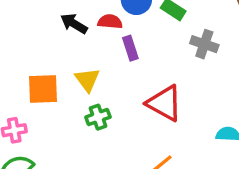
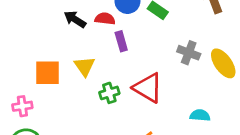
gray cross: (204, 44) -> (189, 53), moved
green cross: (98, 117) -> (109, 93), moved

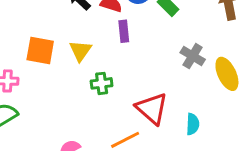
red triangle: (148, 88) -> (152, 108), moved
cyan semicircle: (200, 115) -> (193, 124), turned 78

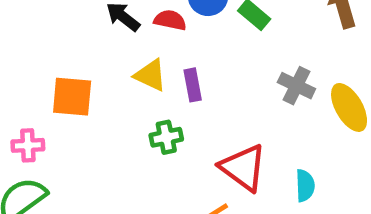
purple rectangle: (124, 31) -> (193, 85), moved
yellow triangle: (80, 51) -> (150, 75), moved, turned -35

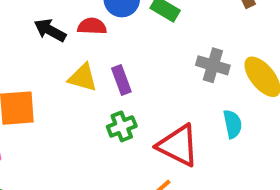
green cross: (166, 137) -> (122, 126), moved
cyan semicircle: (305, 186) -> (233, 124), moved

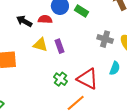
cyan semicircle: (233, 124) -> (115, 68), turned 32
green cross: (122, 126) -> (60, 79), moved, turned -32

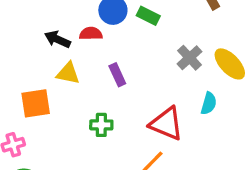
gray cross: (105, 39) -> (190, 58), turned 35
yellow triangle: (40, 45) -> (68, 73), moved
green cross: (60, 79) -> (101, 125), moved, turned -32

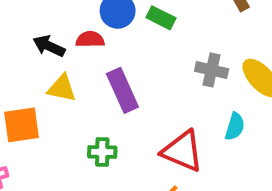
gray cross: (190, 58) -> (212, 70), turned -35
purple rectangle: (117, 75) -> (122, 90), size x1.5

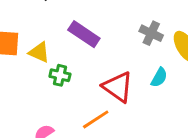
yellow triangle: (62, 88) -> (39, 52), moved
purple rectangle: (122, 90) -> (84, 34), turned -44

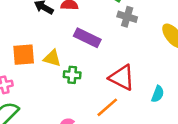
gray cross: (151, 33) -> (127, 17), moved
cyan semicircle: (159, 77) -> (158, 94), moved

